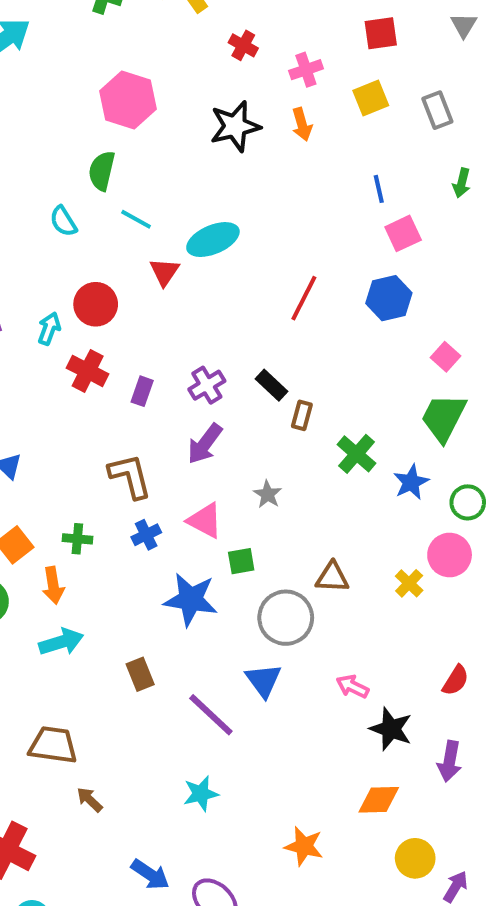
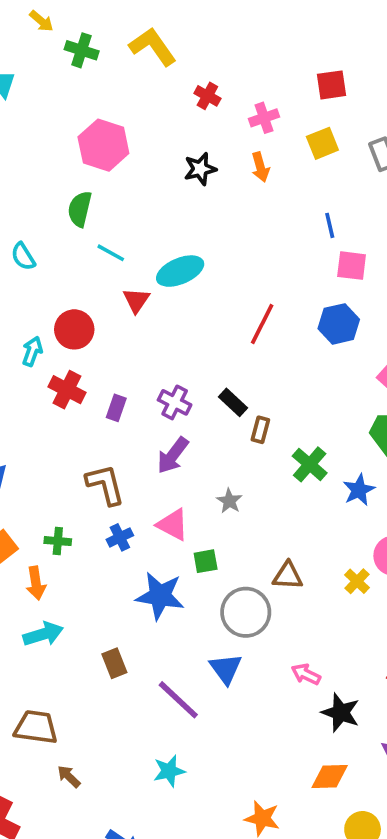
black star: (235, 126) -> (200, 169), size x0.7
cyan semicircle: (63, 221) -> (23, 256), moved
pink square: (403, 233) -> (352, 266), turned 32
purple cross: (207, 385) -> (175, 402), turned -32

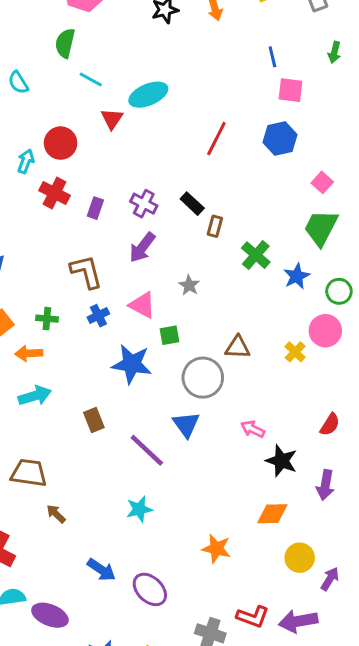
orange arrow: (36, 583) -> (29, 353), turned 96

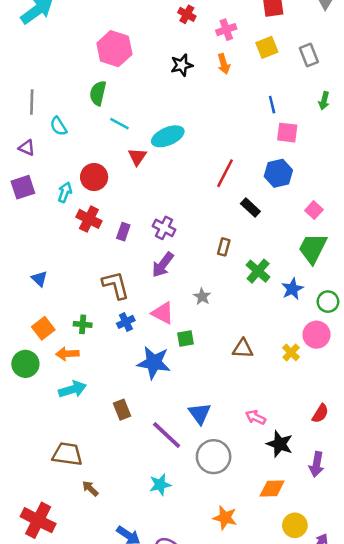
black rectangle: (192, 204) -> (250, 208), moved
gray circle: (203, 378) -> (214, 457), moved

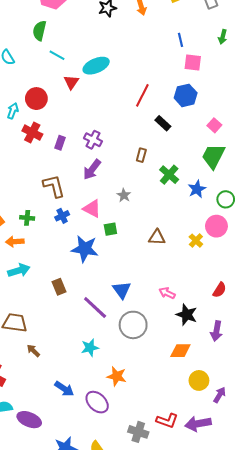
orange star: (225, 518) -> (117, 376), moved

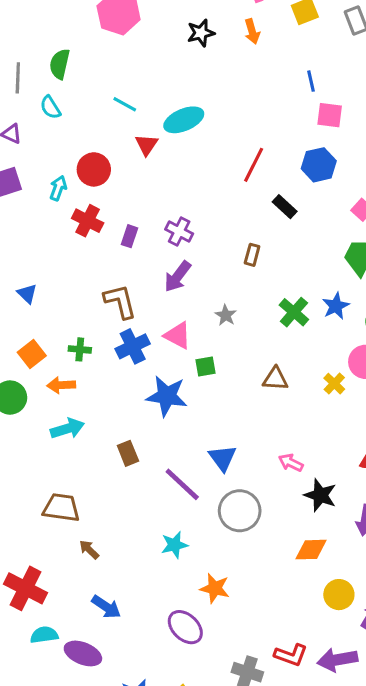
green semicircle: (39, 31) -> (60, 64), moved
green cross: (169, 175) -> (294, 312), moved
blue cross: (62, 216) -> (133, 346), size x1.5
blue arrow: (64, 389) -> (106, 607), moved

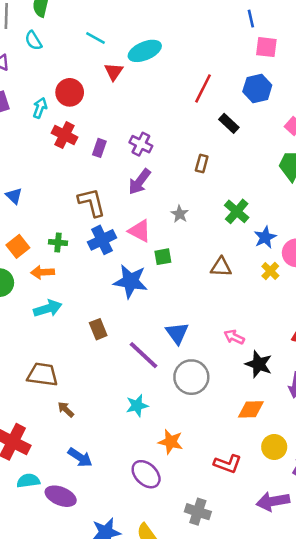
blue star: (336, 306) -> (265, 237), moved
red L-shape: (291, 655) -> (228, 464), moved

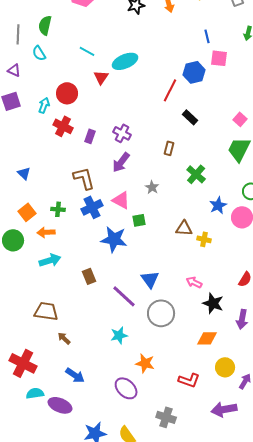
blue hexagon: (257, 88) -> (194, 72), moved
green cross: (237, 211) -> (196, 174), moved
yellow cross: (270, 271) -> (204, 239), moved, turned -32

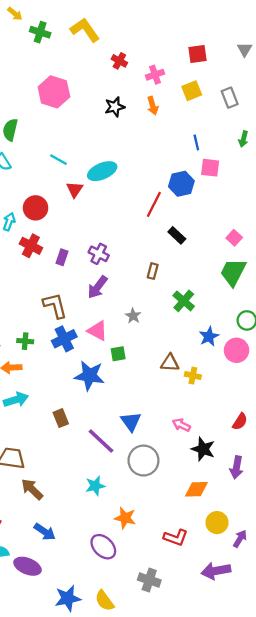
brown arrow: (64, 338) -> (32, 489), size x1.5

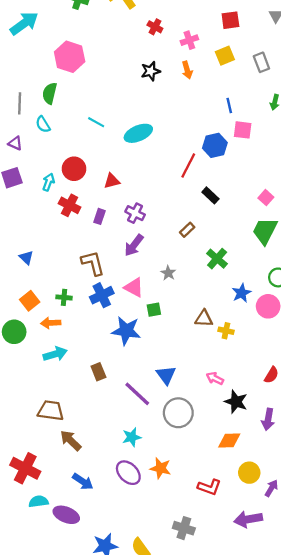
pink hexagon: (54, 92) -> (70, 57), moved
red triangle: (75, 190) -> (112, 181), moved, turned 42
brown rectangle: (153, 271) -> (187, 230), turned 32
purple ellipse: (103, 547) -> (128, 473), moved

